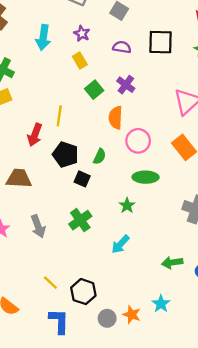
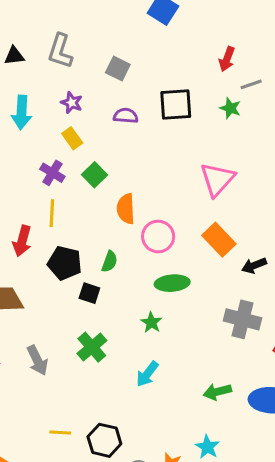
purple cross: (126, 85) -> (52, 173), moved
yellow line: (50, 283) -> (60, 432), turned -35

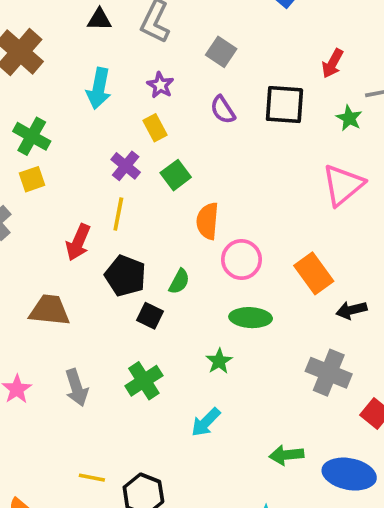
red arrow: (227, 59) -> (333, 63), moved
purple semicircle: (126, 116) -> (223, 110), turned -135
pink triangle: (217, 179) -> (343, 185), moved

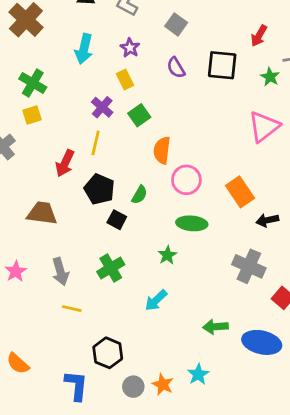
yellow line: (92, 478) -> (72, 309), moved

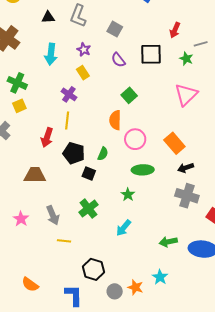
green square: (139, 115) -> (129, 95), moved
black arrow: (267, 220) -> (186, 168), moved

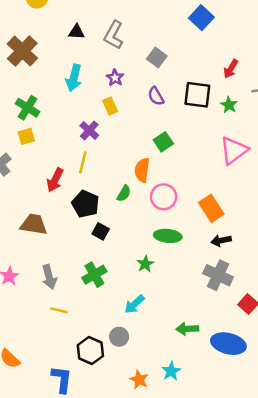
green star: (186, 59) -> (229, 105), moved
green semicircle: (103, 154) -> (124, 193), moved
gray circle: (115, 291) -> (119, 337), moved

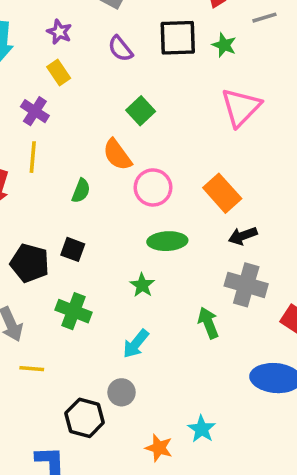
orange semicircle: (142, 170) -> (117, 155), turned -35
green semicircle: (124, 193) -> (81, 191), moved
black pentagon: (85, 204) -> (30, 263), moved
green cross: (94, 275) -> (74, 311), turned -30
green arrow: (187, 329) -> (208, 323), moved, turned 80

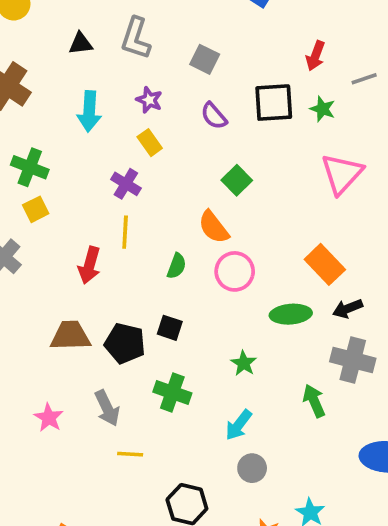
pink circle: (153, 187) -> (235, 271), moved
green ellipse: (167, 241) -> (291, 314), moved
gray circle: (122, 392) -> (252, 468), moved

